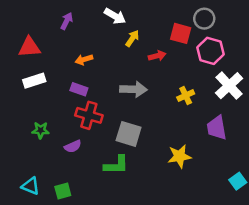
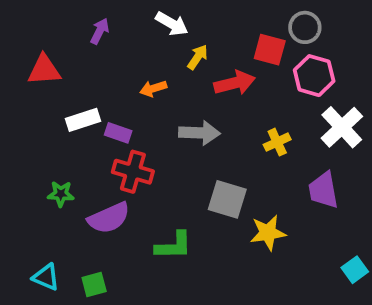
red arrow: (157, 56) -> (235, 83), size x1.5
orange arrow: (84, 60) -> (153, 88), moved
white rectangle: (34, 81) -> (83, 120), moved
gray square: (129, 134) -> (227, 199), moved
purple semicircle: (73, 146) -> (109, 218), size x1.6

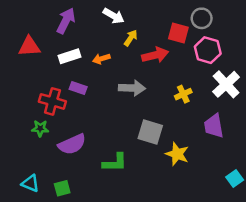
purple arrow: (100, 31) -> (66, 21), size x1.5
white rectangle: (83, 120) -> (70, 56), moved
red cross: (133, 172) -> (52, 101), moved
yellow star: (268, 233) -> (177, 154), turned 30

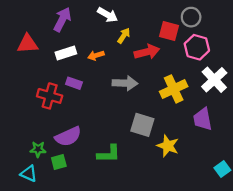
yellow cross: (183, 94) -> (174, 89), size x1.6
green star: (40, 128) -> (38, 149), moved
green square: (62, 188) -> (59, 162), moved

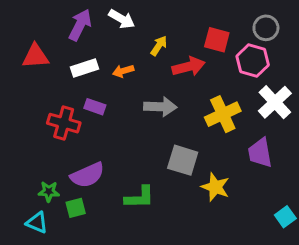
white arrow: (108, 15) -> (122, 19), moved
gray circle: (191, 17) -> (266, 28), moved

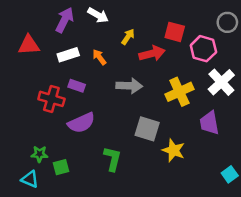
gray circle: (266, 28) -> (227, 22), moved
orange arrow: (123, 71) -> (99, 57), turned 70
purple semicircle: (87, 175) -> (81, 123), moved
green L-shape: (140, 197) -> (112, 159), turned -75

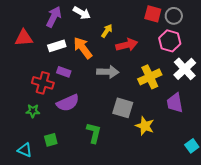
gray circle: (227, 22) -> (174, 16), moved
red square: (175, 32) -> (153, 14), moved
orange arrow: (99, 57) -> (83, 48), size x1.6
green star: (39, 154) -> (33, 111), moved

